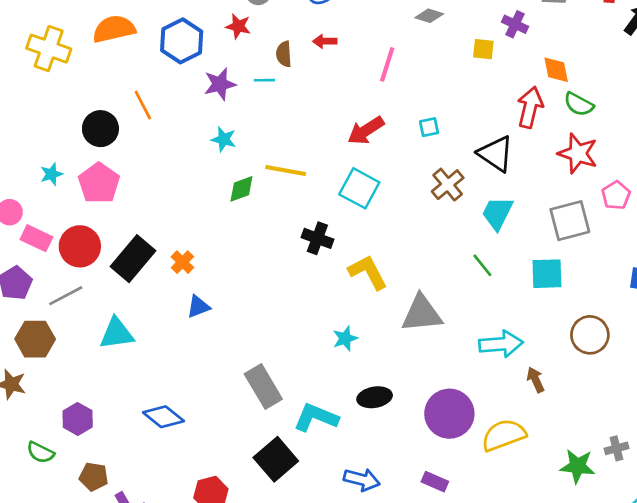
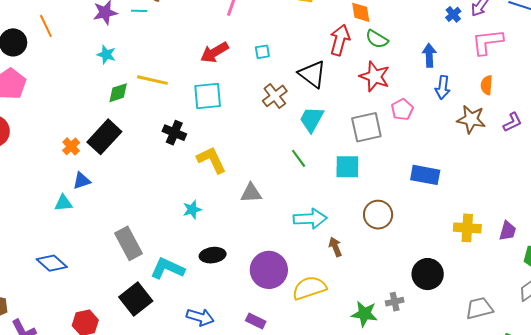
cyan square: (359, 188) -> (208, 96), turned -36
black rectangle: (133, 259) -> (104, 137), moved
gray triangle: (422, 314) -> (251, 193), size x0.7
cyan triangle: (117, 333) -> (63, 203), moved, size x0.7

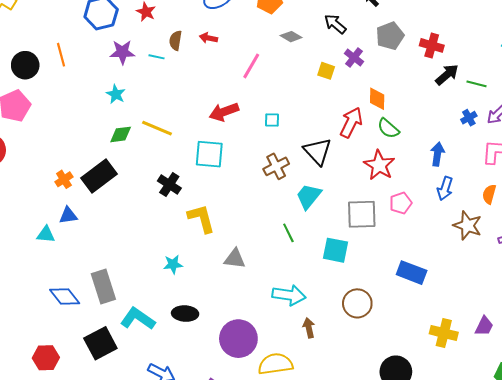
purple trapezoid: (508, 231) -> (484, 326), moved
blue diamond: (52, 263) -> (65, 297), moved

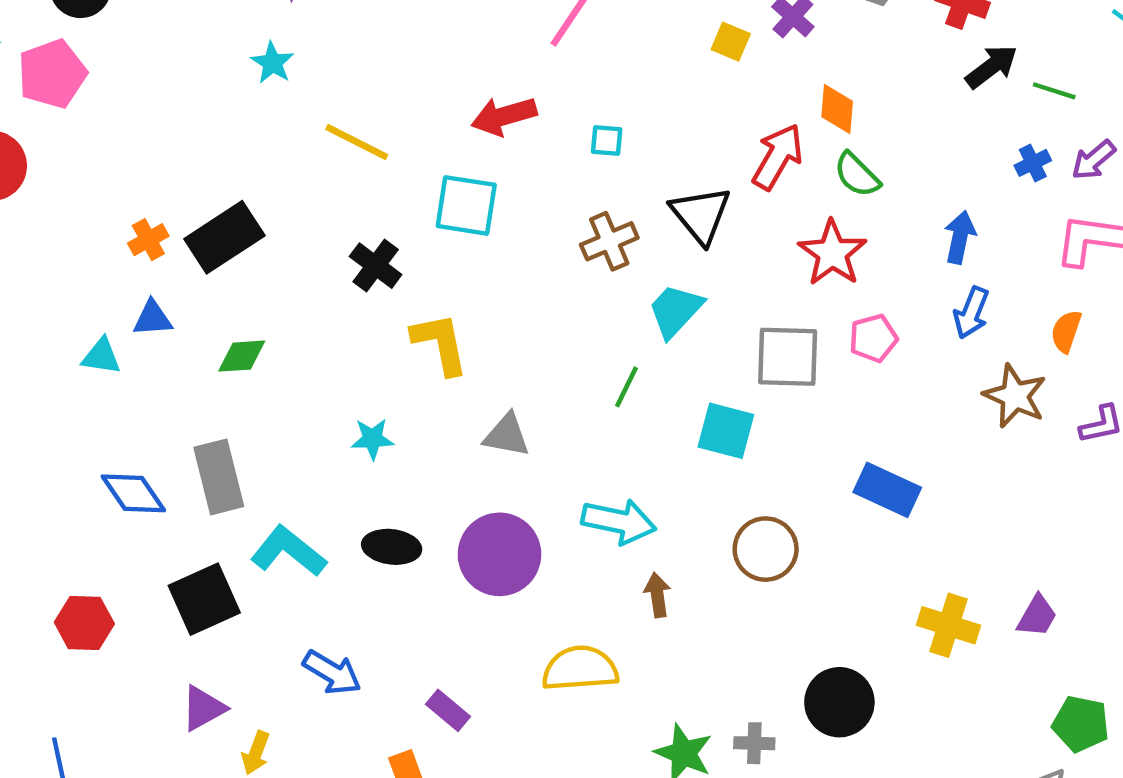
green diamond: (121, 134) -> (242, 356), moved
green line: (288, 233) -> (626, 387), turned 48
purple circle: (238, 339) -> (499, 554), moved

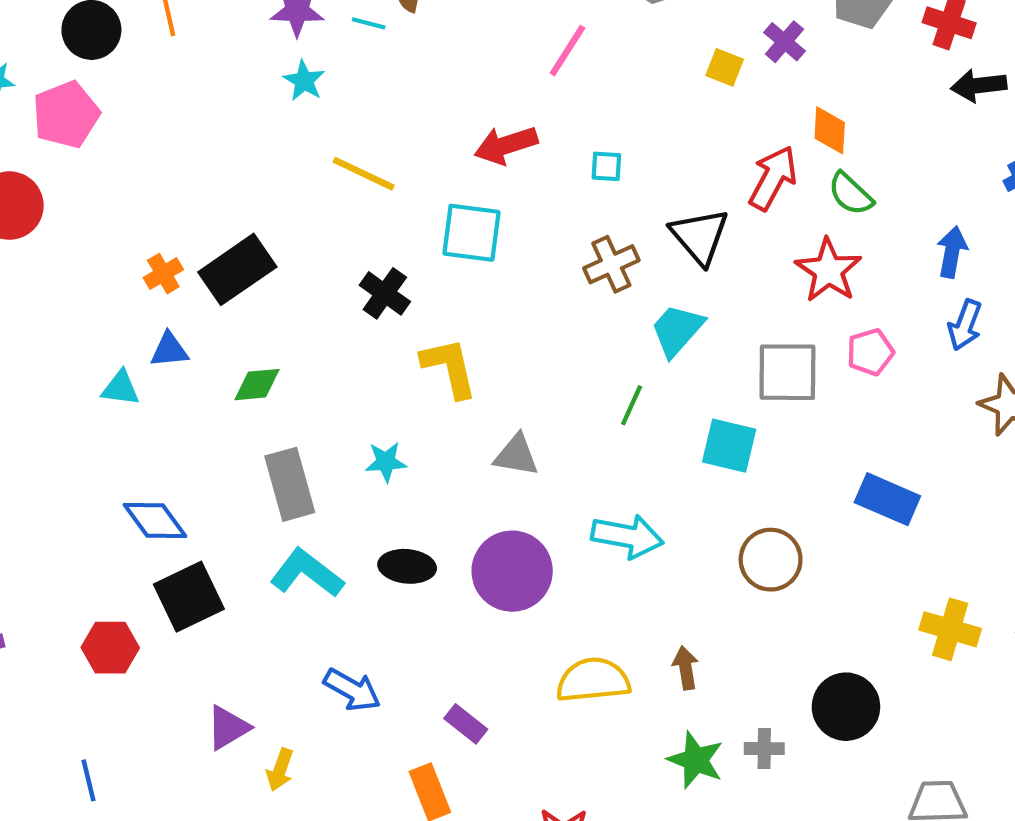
cyan star: (272, 63) -> (304, 81), moved
black arrow: (992, 67) -> (979, 85), turned -148
gray rectangle: (219, 477) -> (290, 484), moved
brown arrow: (657, 595) -> (686, 668), moved
black square: (204, 599) -> (189, 597), moved

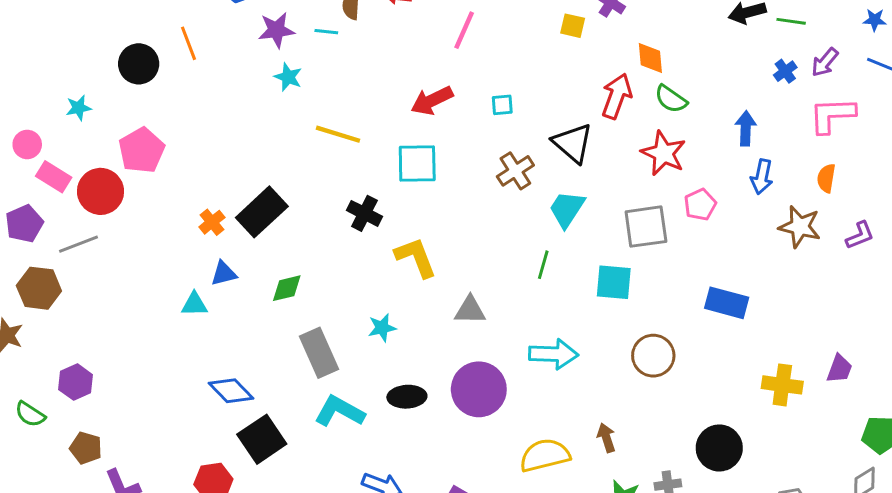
pink pentagon: (66, 115) -> (142, 150), moved

